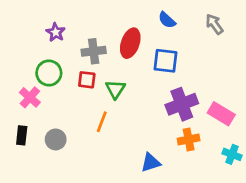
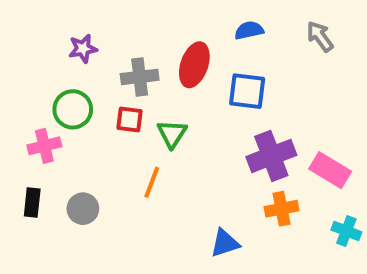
blue semicircle: (167, 20) -> (249, 30), turned 126
purple star: (56, 32) -> (83, 49), turned 30
pink cross: (30, 97) -> (44, 146), turned 35

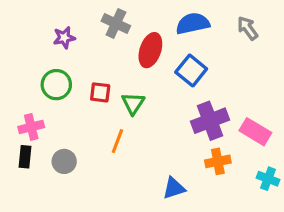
blue semicircle: (249, 30) -> (193, 23), size x1.5
gray cross: (140, 77) -> (116, 23), moved, turned 32
blue square: (247, 91) -> (191, 71), turned 32
pink cross: (44, 146) -> (31, 127), moved

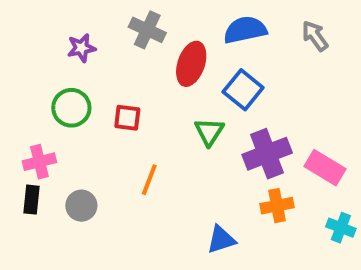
green triangle: (133, 103) -> (209, 132), moved

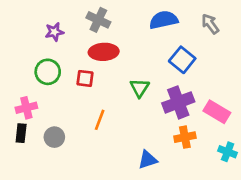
red ellipse: (191, 64) -> (104, 52), moved, turned 68
blue square: (243, 90) -> (182, 60), moved

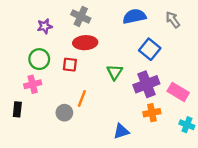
pink cross: (26, 108) -> (33, 84), moved
gray circle: (54, 137) -> (64, 113), moved

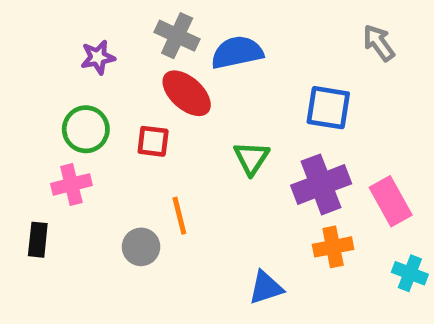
blue semicircle: (134, 16) -> (237, 52), moved
red ellipse: (85, 43) -> (187, 93), turned 45
blue square: (150, 49) -> (328, 108), turned -30
pink rectangle: (178, 92) -> (391, 201), turned 30
orange line: (82, 98) -> (179, 216), turned -35

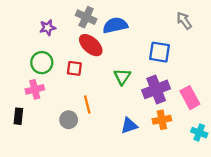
blue triangle: (266, 288) -> (129, 126), moved

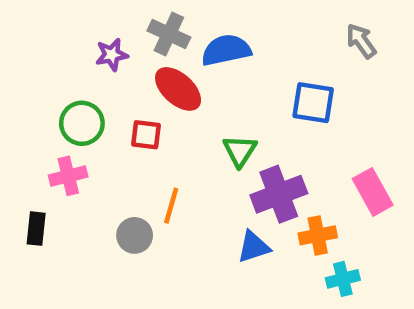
purple star: (48, 28) -> (112, 55), moved
purple cross: (156, 89) -> (279, 194), moved
orange line: (87, 105) -> (171, 206), turned 30
cyan cross: (199, 133) -> (343, 279), moved, turned -35

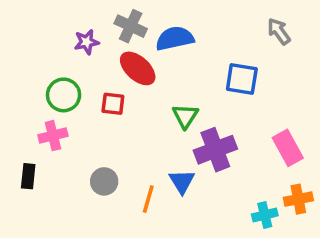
orange line: (171, 206) -> (148, 199), moved
orange cross: (318, 235) -> (298, 199), moved
blue triangle: (254, 247) -> (182, 181), moved, turned -44

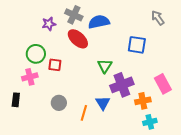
red square: (113, 104) -> (55, 65), moved
orange cross: (298, 199) -> (143, 101), moved

